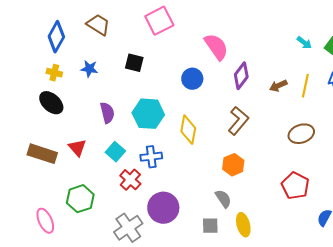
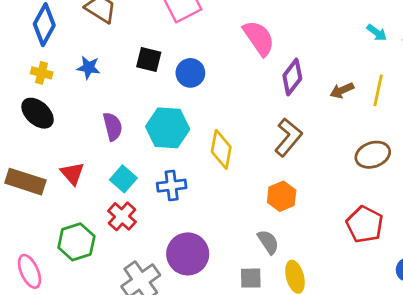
blue circle: (192, 79) -> (190, 73), moved
red cross: (130, 180) -> (122, 216), moved

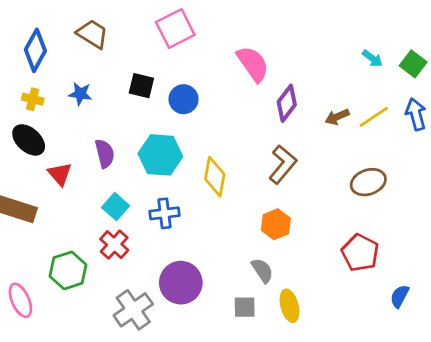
yellow line: (378, 90) -> (374, 117), turned 44
red triangle: (72, 173) -> (60, 174), moved

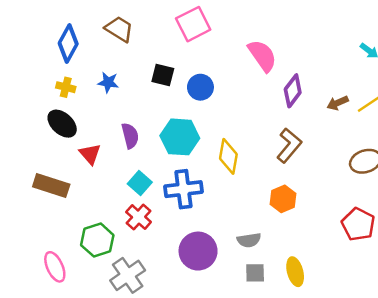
blue cross: (164, 213) -> (183, 189), size x1.4
gray semicircle: (262, 270) -> (249, 240), moved, turned 115
gray cross: (133, 310) -> (128, 275), moved

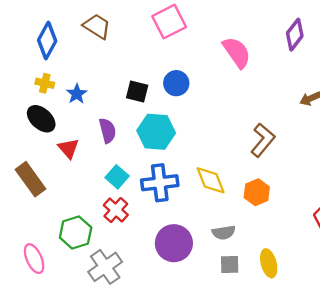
black square: (163, 75) -> (137, 91), moved
blue star: (108, 82) -> (77, 94), moved, turned 30
purple diamond: (293, 91) -> (295, 35), moved
yellow diamond: (228, 156) -> (211, 180), moved, turned -32
brown rectangle: (51, 185) -> (31, 179), turned 36

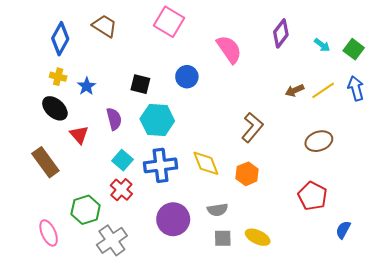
pink square: (169, 22) -> (169, 22), turned -32
blue circle: (176, 83) -> (187, 77), moved
yellow ellipse: (269, 263) -> (258, 237), turned -50

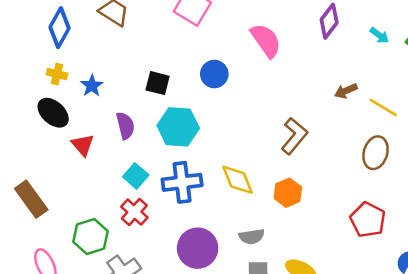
yellow line: (323, 90) -> (383, 108), moved, turned 65
brown ellipse: (319, 141) -> (376, 153), turned -55
brown rectangle: (45, 162) -> (31, 199), moved

